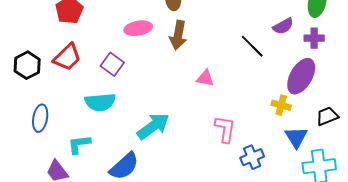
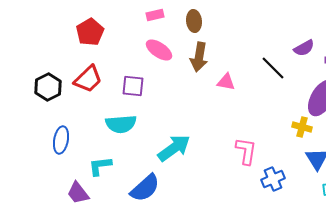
pink ellipse: (138, 28) -> (159, 50), turned 44
purple square: (112, 64) -> (133, 86), turned -30
pink triangle: (205, 78) -> (226, 82), moved

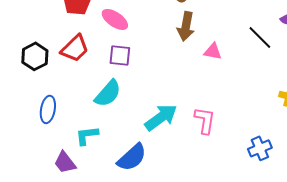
pink ellipse: (159, 50) -> (115, 19), moved
cyan semicircle: (121, 124) -> (108, 93), turned -44
pink L-shape: (246, 151) -> (205, 120), moved

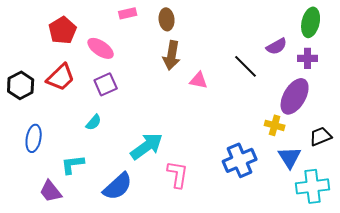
purple square: (120, 55) -> (106, 84), turned -30
cyan semicircle: (108, 93) -> (94, 122), size x0.6
pink L-shape: (205, 120) -> (178, 174), moved
blue cross: (260, 148) -> (240, 160), moved, size x1.4

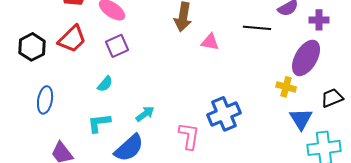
black line: (246, 66) -> (257, 28), turned -40
cyan arrow: (147, 146) -> (145, 114), moved, size x0.6
blue cross: (240, 160) -> (224, 114), moved
cyan L-shape: (73, 164) -> (99, 123), moved

